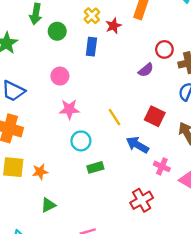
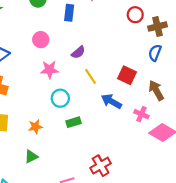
purple semicircle: (146, 70) -> (78, 52), moved
pink cross: (162, 166) -> (141, 114), moved
orange star: (40, 172) -> (35, 127), moved
red cross: (142, 200) -> (101, 166), moved

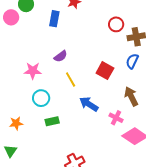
pink circle: (41, 40) -> (11, 17), moved
red square: (127, 75) -> (105, 71), moved
green triangle: (31, 157) -> (10, 151), turned -32

